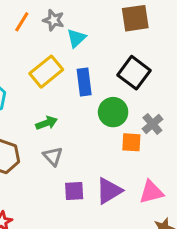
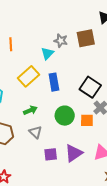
gray star: (54, 20) -> (61, 41), moved
orange line: (22, 22) -> (11, 44), turned -32
black square: (134, 73) -> (90, 87), moved
green circle: (113, 112) -> (65, 116), moved

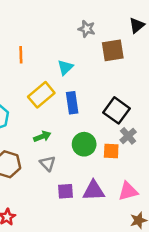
gray star: (61, 41) -> (87, 29), moved
purple triangle: (74, 153) -> (94, 191), turned 30

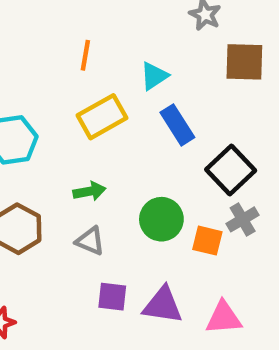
orange line: (21, 55) -> (85, 55), moved
blue rectangle: (72, 103) -> (177, 125), moved, turned -35
gray triangle: (48, 163) -> (90, 241), turned -35

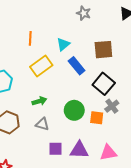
brown square: (244, 62) -> (103, 50), moved

